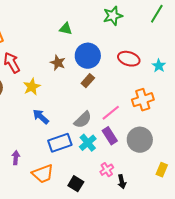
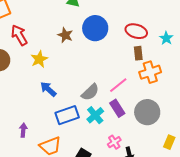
brown rectangle: (88, 81) -> (138, 53), moved, turned -48

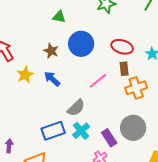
pink line: (118, 85) -> (98, 81), moved
blue arrow: (48, 89) -> (52, 79), moved
purple rectangle: (117, 108) -> (109, 138), moved

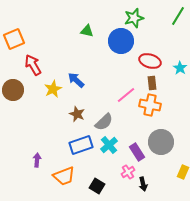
blue circle: (81, 44) -> (121, 41), moved
brown star: (51, 51) -> (77, 114), moved
blue arrow: (52, 79) -> (76, 80), moved
orange cross: (136, 88) -> (150, 105), moved, turned 30

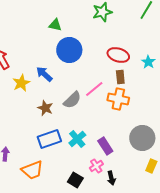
blue circle: (121, 41) -> (69, 50), moved
gray semicircle: (104, 122) -> (72, 100), moved
gray circle: (161, 142) -> (142, 138), moved
black square: (97, 186) -> (75, 180), moved

